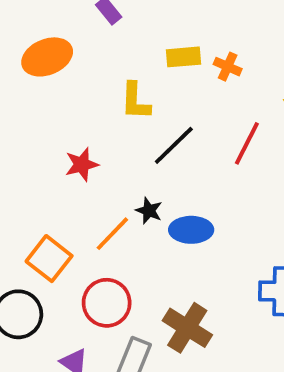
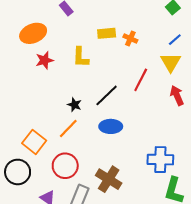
black line: (174, 145) -> (107, 95), moved
red star: (82, 165) -> (44, 60), moved
black star: (149, 211) -> (74, 105), moved

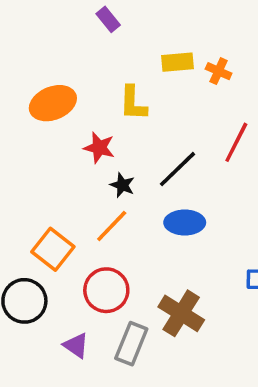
orange ellipse: (33, 33) -> (53, 103), moved
red star: (44, 60) -> (99, 148), moved, turned 30

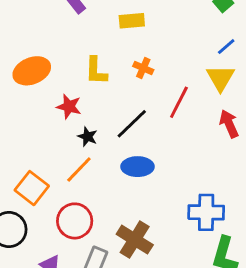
yellow rectangle: (178, 62) -> (132, 21), moved
orange cross: (219, 71) -> (143, 68), moved

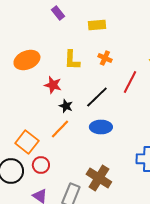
red circle: (75, 221) -> (41, 165), moved, size x0.7

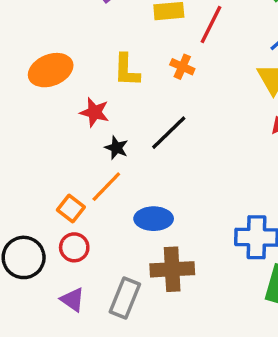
red line: (130, 82) -> (211, 25), moved
blue ellipse: (101, 127) -> (154, 219), moved
orange square: (27, 142) -> (71, 209), moved, size x0.7
brown cross: (99, 178) -> (172, 269), turned -35

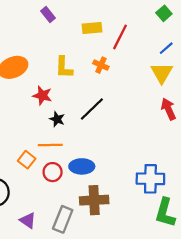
orange line: (106, 187) -> (50, 145), turned 45
red circle: (74, 247) -> (53, 172), moved

